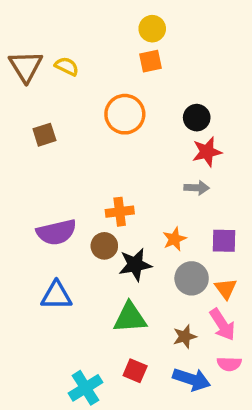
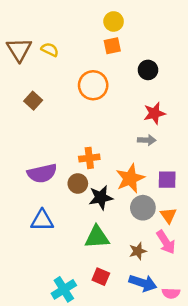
black circle: (197, 118) -> (148, 70), moved
brown square: (44, 135) -> (33, 101), turned -30
orange star: (174, 239) -> (130, 178), size x1.6
pink semicircle: (229, 364) -> (171, 293), moved

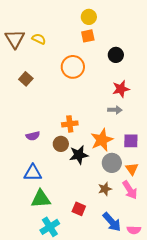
purple semicircle: (42, 173) -> (33, 136), size x0.6
green triangle: (97, 237) -> (41, 199), moved
brown star: (138, 251) -> (105, 189), moved
red square: (101, 277) -> (79, 209), moved
blue arrow: (143, 283) -> (112, 222), turned 30

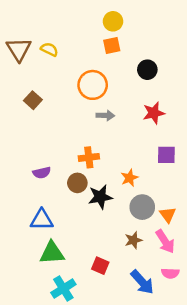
gray arrow: (115, 110) -> (105, 115), moved
orange star: (102, 140) -> (130, 178), size x0.6
purple square: (131, 141) -> (166, 155), moved
pink semicircle: (134, 230) -> (170, 273), moved

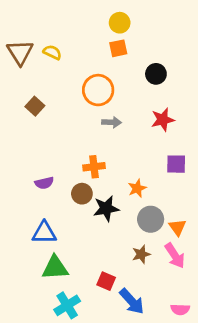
pink semicircle: (170, 273) -> (180, 309), moved
blue arrow: (142, 282) -> (132, 301), moved

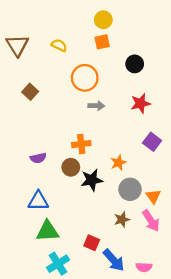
yellow semicircle: (52, 52) -> (59, 45), moved
purple square: (176, 164) -> (152, 142), turned 36
pink semicircle: (180, 309) -> (144, 267), moved

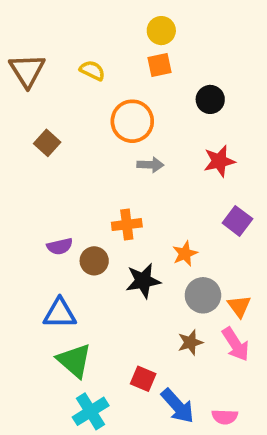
brown circle: (71, 167) -> (94, 261), moved
green triangle: (48, 231) -> (74, 361), turned 45

